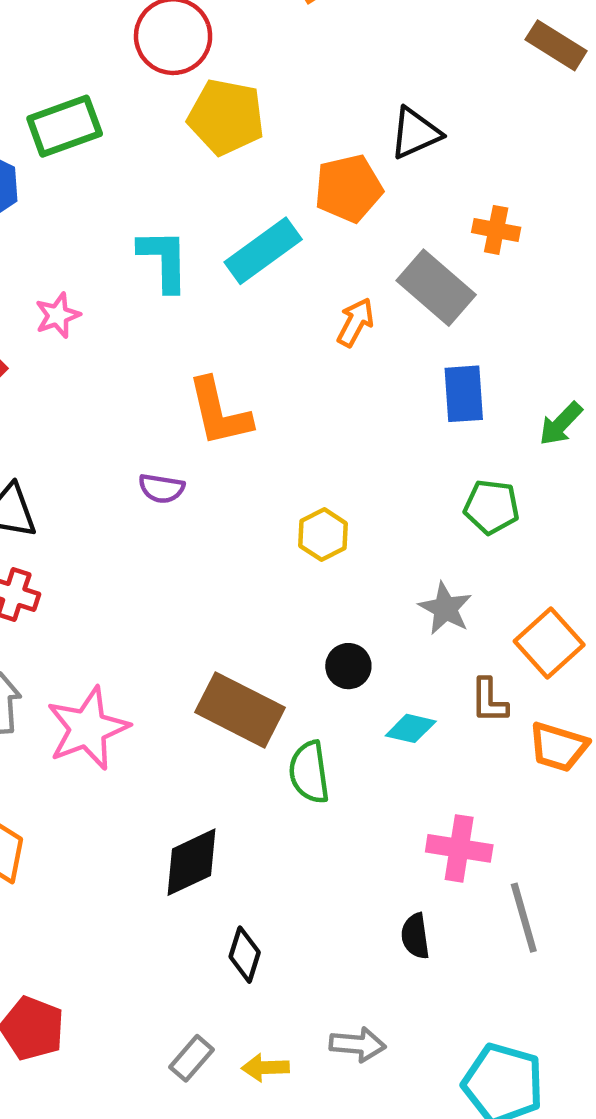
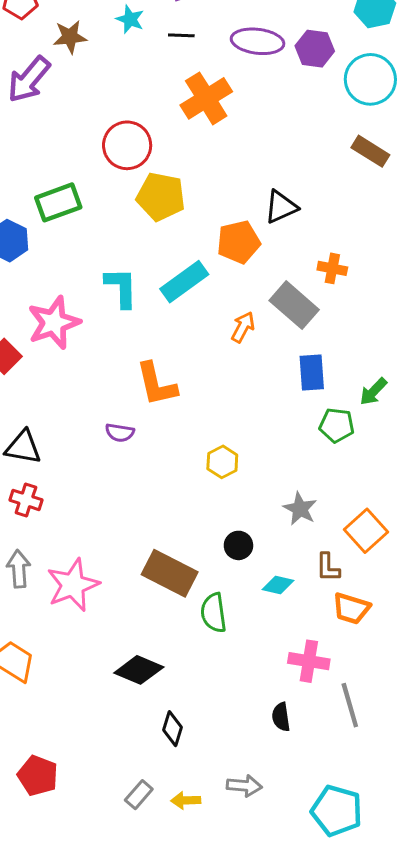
pink star: (58, 315) -> (54, 323), size x1.8
green pentagon: (491, 507) -> (337, 425), moved
orange trapezoid: (558, 747) -> (351, 608), moved
black diamond: (192, 862) -> (139, 670), turned 48

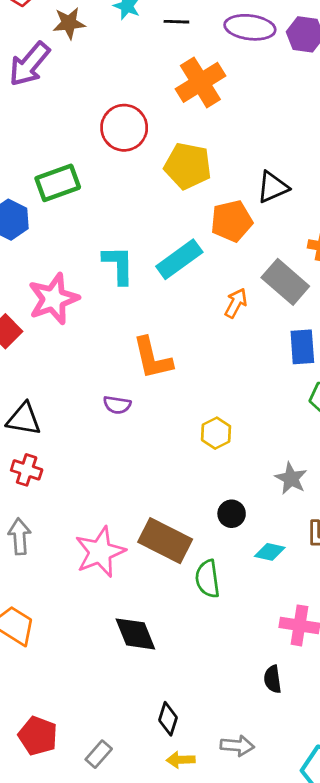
yellow pentagon: (161, 197) -> (188, 166), moved
pink star: (73, 585) -> (100, 552), moved
black diamond: (139, 670) -> (135, 634), turned 45
black diamond: (173, 729) -> (168, 719), moved
gray rectangle: (139, 795) -> (99, 754), moved

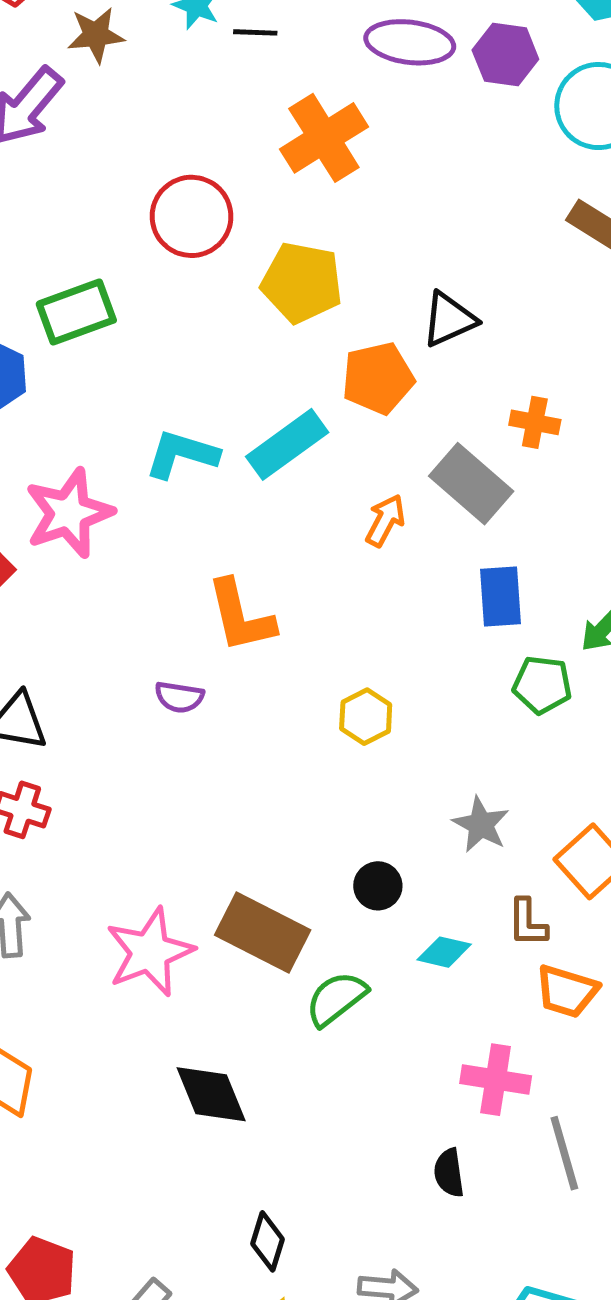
black line: (176, 22) -> (255, 32), moved
cyan L-shape: (118, 265) -> (182, 454), turned -72
yellow hexagon: (216, 433) -> (366, 717), moved
green semicircle: (208, 579) -> (336, 999), turned 60

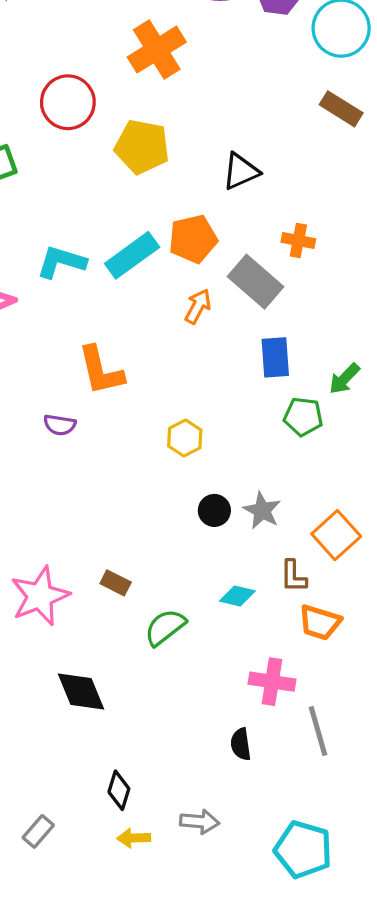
orange pentagon: (378, 378) -> (193, 239), moved
black circle: (378, 886) -> (214, 510), moved
brown rectangle: (263, 932) -> (116, 583), size x0.5

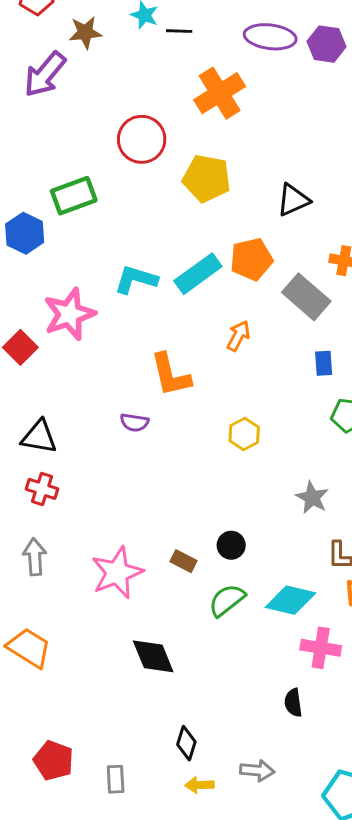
orange arrow: (198, 306) -> (238, 336), moved
blue rectangle: (275, 357) -> (324, 363), size x0.7
black circle: (214, 510) -> (231, 545), moved
cyan diamond: (237, 596) -> (290, 600), moved, size x1.6
gray rectangle: (38, 831) -> (116, 779), turned -44

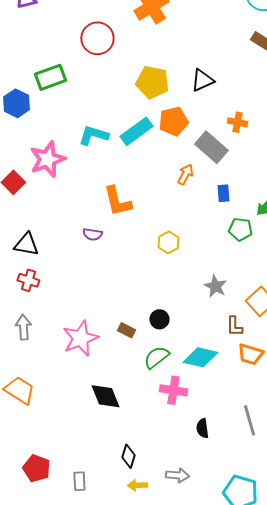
yellow pentagon: (207, 178) -> (152, 82), moved
orange arrow: (238, 336) -> (185, 174), moved
pink cross: (321, 648) -> (173, 390), moved

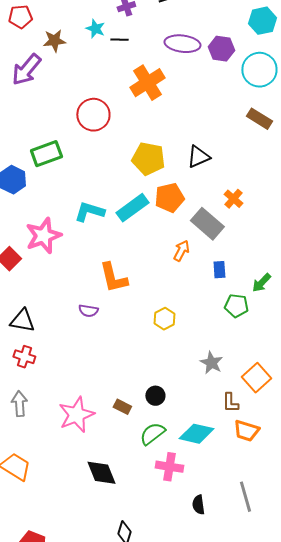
orange cross: (237, 122) -> (233, 199), turned 30

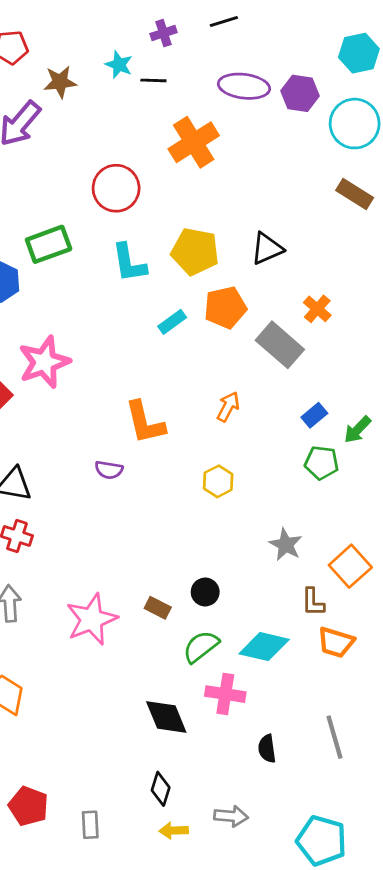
cyan rectangle: (132, 208) -> (172, 322), size x0.6
cyan L-shape: (89, 212) -> (129, 263), moved, turned -116
orange arrow: (181, 251) -> (228, 407), moved
blue rectangle: (219, 270) -> (314, 415), moved, turned 54
black diamond: (101, 473) -> (166, 717), moved

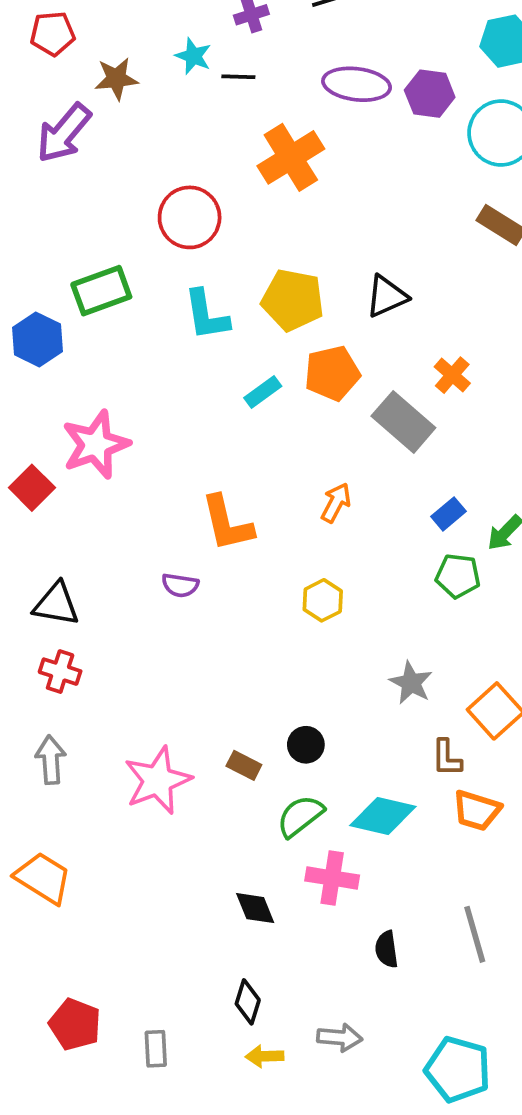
black diamond: (166, 717) -> (255, 908), size x0.7

